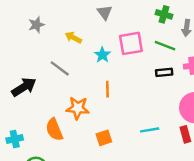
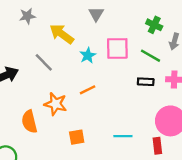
yellow arrow: (73, 37) -> (62, 34), size x1.5
orange line: (107, 89) -> (88, 90), turned 56

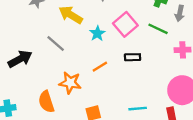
pink square: (117, 48) -> (125, 24), turned -35
black rectangle: (146, 82) -> (133, 57), moved

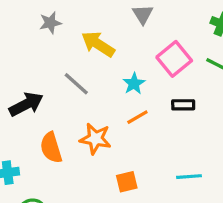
cyan star: (97, 33) -> (134, 84), moved
orange semicircle: (46, 102) -> (51, 148), moved

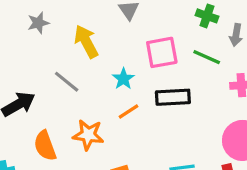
yellow arrow: (98, 44) -> (86, 42), turned 32
pink square: (174, 59) -> (162, 52), turned 32
black rectangle: (183, 105) -> (173, 97), size x1.5

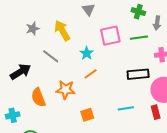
gray star: (38, 23) -> (33, 29), moved
green line: (207, 57) -> (139, 38), turned -30
black rectangle: (173, 97) -> (138, 74), moved

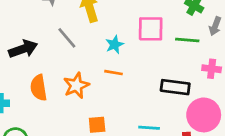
orange line: (91, 74) -> (114, 73), turned 32
orange star: (66, 90) -> (76, 86), turned 30

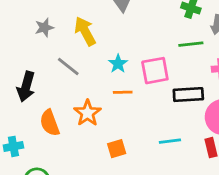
pink square: (151, 29) -> (155, 71), moved
black arrow: (23, 49) -> (26, 87), turned 136

